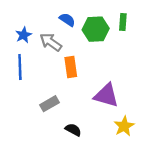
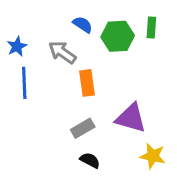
blue star: (23, 35) -> (17, 46), moved
gray rectangle: (50, 104) -> (83, 128), moved
yellow star: (124, 126) -> (153, 156), turned -30

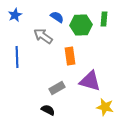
blue star: (17, 46) -> (15, 15), moved
orange rectangle: (87, 83) -> (70, 56), moved
black semicircle: (90, 160) -> (48, 110), moved

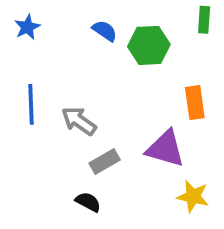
green rectangle: (104, 19) -> (204, 20), moved
gray arrow: (43, 36) -> (79, 121), moved
orange rectangle: (70, 56) -> (195, 103), moved

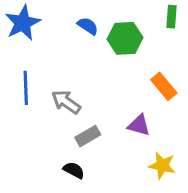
blue star: (27, 27) -> (23, 23), size x1.6
orange rectangle: (195, 103) -> (164, 86), turned -32
purple triangle: (165, 149) -> (139, 125), size x0.7

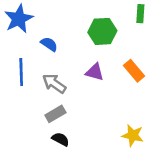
blue semicircle: (88, 26) -> (49, 44), moved
purple triangle: (139, 125) -> (95, 72), moved
gray rectangle: (88, 136) -> (55, 114), moved

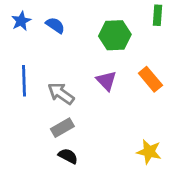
blue star: (19, 19) -> (21, 21), size x0.6
blue semicircle: (49, 44) -> (55, 25), moved
purple triangle: (95, 72) -> (106, 81), turned 30

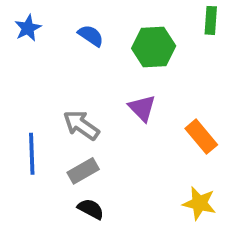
blue semicircle: (55, 25) -> (91, 36), moved
orange rectangle: (150, 79) -> (201, 137), moved
blue line: (24, 81) -> (32, 154), moved

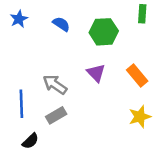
orange rectangle: (201, 137) -> (137, 76), moved
yellow star: (199, 203) -> (140, 117), moved, turned -30
black semicircle: (91, 209) -> (30, 141), moved, turned 108

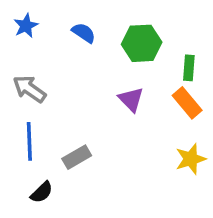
green rectangle: (142, 14) -> (189, 68), moved
gray arrow: (55, 84) -> (29, 89), moved

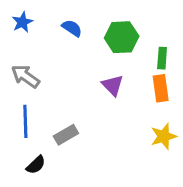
orange rectangle: (187, 103) -> (161, 88), turned 32

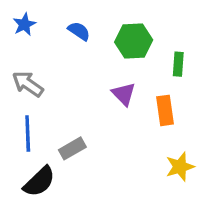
orange rectangle: (161, 88) -> (165, 110), moved
yellow star: (164, 136) -> (180, 167), moved
black semicircle: (36, 165) -> (39, 182), size x1.5

